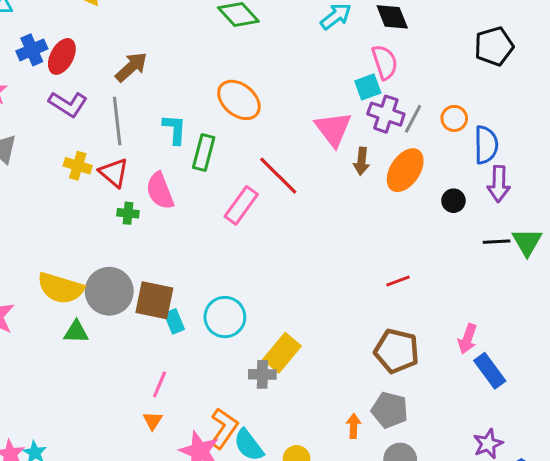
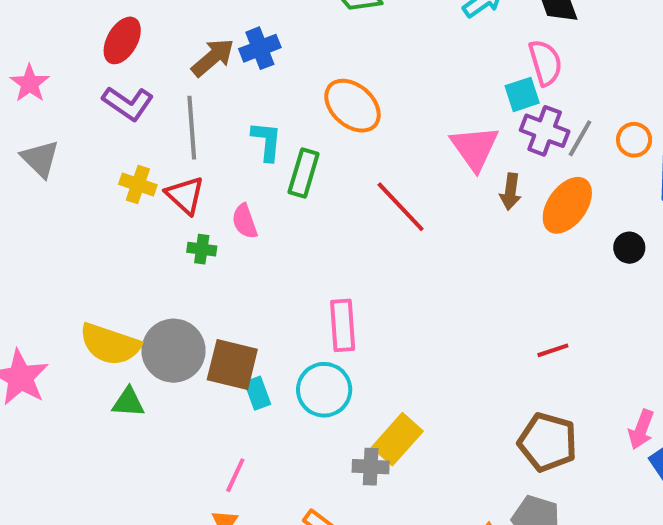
blue cross: (32, 50) -> (260, 48), moved
pink semicircle: (160, 191) -> (245, 221), size x0.7
pink rectangle: (241, 205) -> (343, 325), moved, turned -42

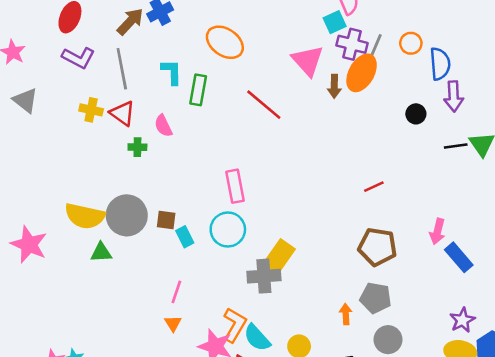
orange ellipse: (567, 205) -> (362, 73), moved
brown square: (232, 365) -> (166, 220), size x0.6
gray cross: (371, 467) -> (264, 276), size x1.4

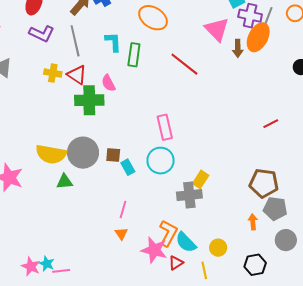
green cross: (137, 147) -> (89, 100), size x2.0
brown pentagon: (377, 247) -> (264, 183), moved
yellow rectangle: (279, 256) -> (201, 179), size x0.7

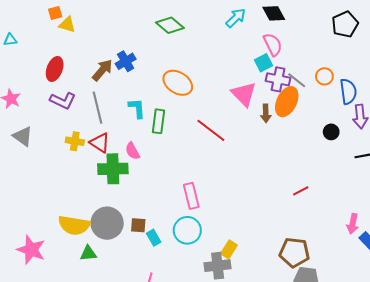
gray line: (268, 17) -> (297, 80), turned -72

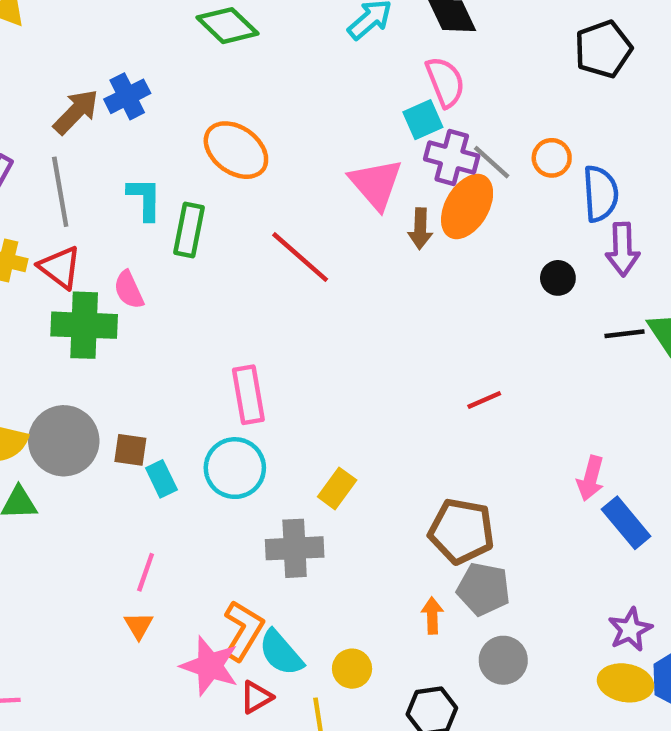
yellow rectangle: (229, 249) -> (337, 488), moved

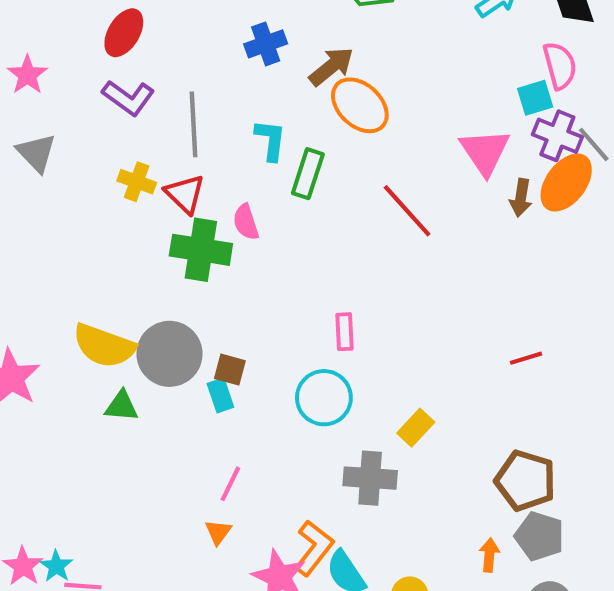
brown arrow: (76, 112) -> (331, 67), moved
pink rectangle: (248, 395) -> (344, 332), size x0.7
red line: (484, 400) -> (526, 358), moved
cyan rectangle: (161, 479) -> (220, 395), moved

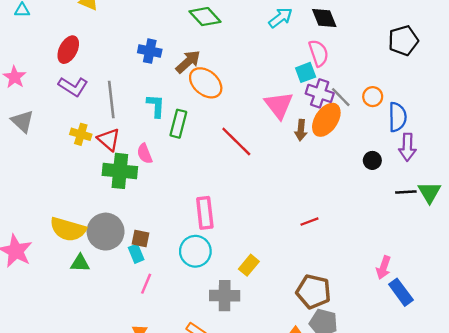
blue cross: (266, 44) -> (150, 51), turned 35
pink rectangle: (344, 332) -> (205, 213), size x1.5
pink line: (230, 484) -> (146, 284), moved

